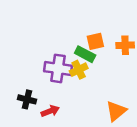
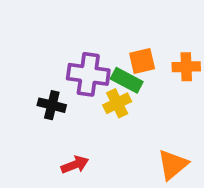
purple cross: (58, 68) -> (88, 74), moved
black cross: (27, 99) -> (52, 105), moved

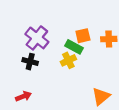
purple cross: (88, 74) -> (37, 38), moved, turned 30
red arrow: (75, 165) -> (23, 96), moved

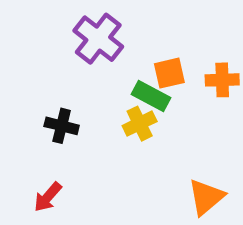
purple cross: (37, 38) -> (98, 39), moved
red arrow: (23, 96) -> (48, 197), turned 152

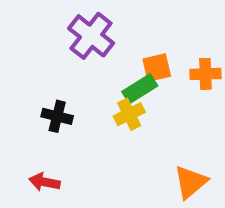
green rectangle: (151, 96) -> (140, 89), turned -60
red arrow: (48, 197) -> (44, 182), turned 60

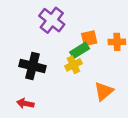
black cross: (57, 116) -> (32, 66), size x1.5
orange triangle: (191, 182) -> (104, 91), moved

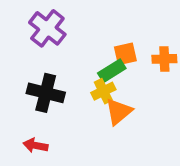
purple cross: (52, 20) -> (47, 28), moved
orange triangle: (104, 91) -> (119, 111), moved

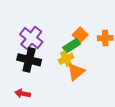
purple cross: (47, 28) -> (31, 38), moved
orange square: (125, 54) -> (80, 35), turned -32

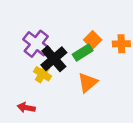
yellow cross: (66, 59) -> (43, 74), moved, turned -32
black cross: (29, 60) -> (54, 59), moved, turned 35

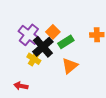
orange square: (93, 40) -> (53, 32), moved

